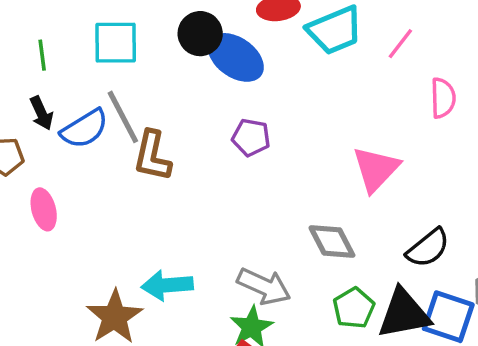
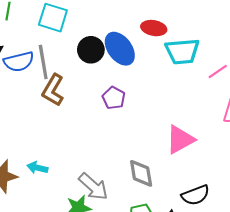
black circle: (200, 34) -> (91, 50), moved
cyan arrow: (167, 285) -> (37, 168), size x0.7

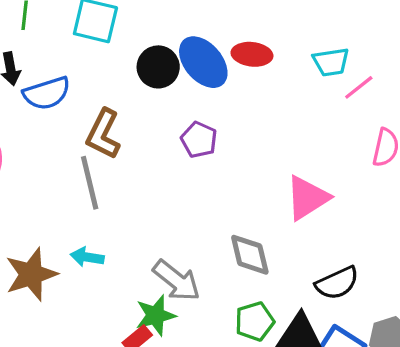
red ellipse: (154, 28) -> (252, 54), moved
cyan trapezoid: (182, 51) -> (331, 62), moved, size x0.7
gray line: (43, 62) -> (90, 183), moved

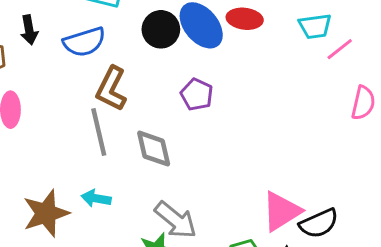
blue semicircle: (47, 93) -> (84, 42), moved
pink triangle: (307, 198) -> (281, 211), moved
gray diamond: (250, 255) -> (154, 149), moved

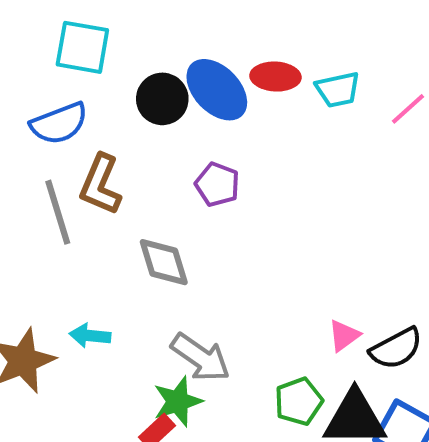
cyan trapezoid: (315, 26) -> (338, 90), moved
gray line: (99, 132) -> (58, 212), moved
pink triangle: (281, 211) -> (344, 336), size x0.6

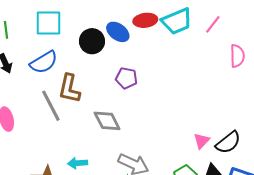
blue ellipse: (217, 90) -> (118, 32), size x0.7
cyan trapezoid: (338, 90) -> (177, 21), size x1.4

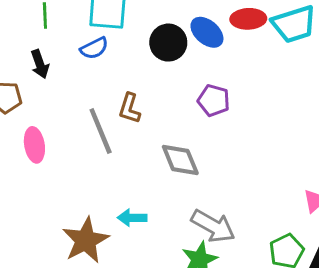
blue semicircle: (44, 62) -> (94, 48), moved, size x0.7
brown L-shape: (69, 88) -> (130, 108), size x0.7

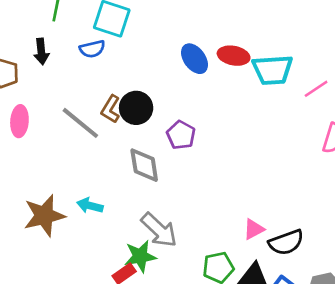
black circle: (168, 43) -> (136, 108), moved
purple pentagon: (214, 100) -> (181, 135), moved
gray line: (101, 131) -> (80, 123), turned -42

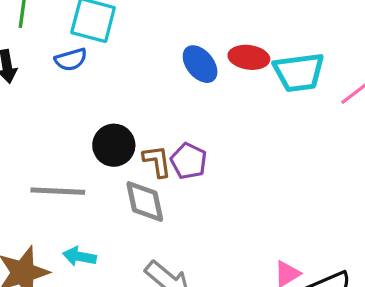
black circle: (136, 108) -> (114, 145), moved
brown L-shape: (111, 109) -> (157, 161), moved, turned 144
gray line: (80, 123) -> (58, 191), moved, turned -33

